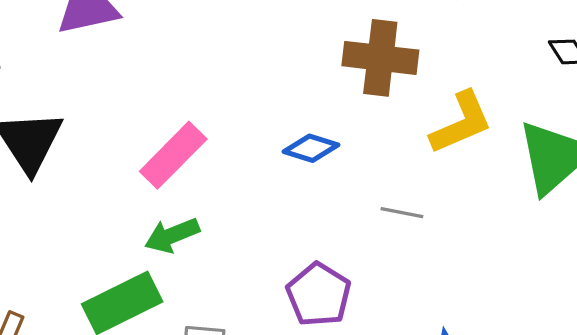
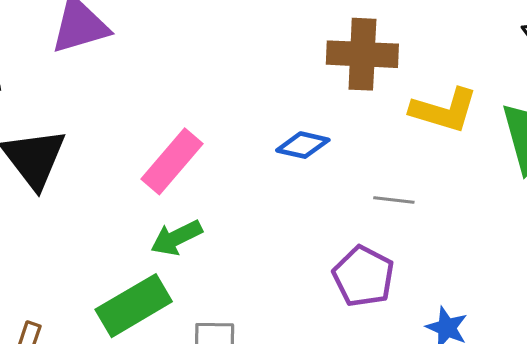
yellow L-shape: (461, 123) -> (444, 110), turned 44
purple pentagon: (319, 295) -> (363, 276), moved

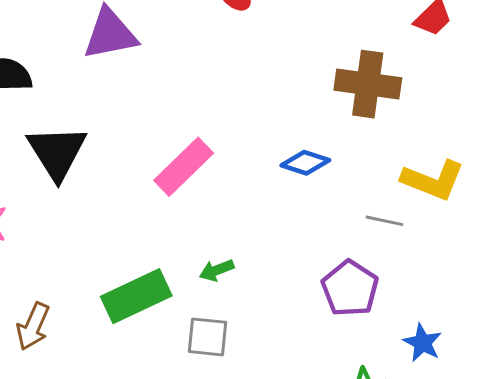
yellow L-shape: (444, 110) -> (433, 180), moved
green arrow: (176, 238) -> (217, 270), moved, size x0.7

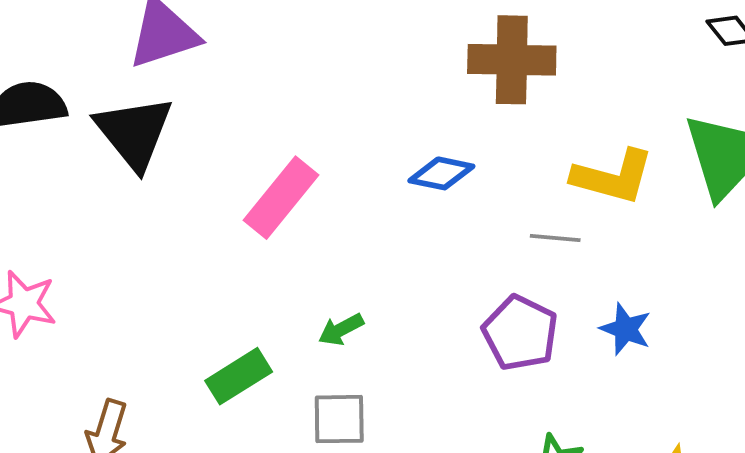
black triangle: (57, 152) -> (134, 132), moved
green rectangle: (136, 296) -> (239, 376), size x0.7
blue star: (422, 343) -> (626, 329), moved

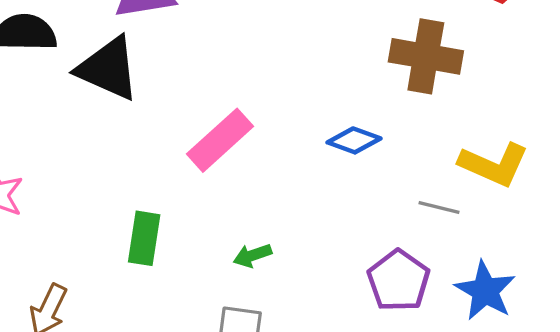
black triangle: (134, 132) -> (108, 69), turned -36
blue star: (626, 329) -> (485, 291), size x1.4
green rectangle: (239, 376) -> (144, 238), moved, turned -58

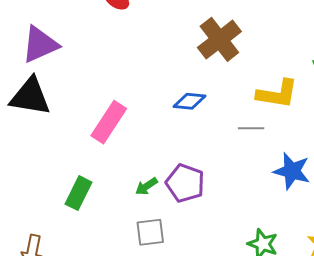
brown cross: (426, 56) -> (219, 39), turned -33
green rectangle: (144, 238) -> (79, 193), turned 32
purple pentagon: (399, 281) -> (185, 183), moved

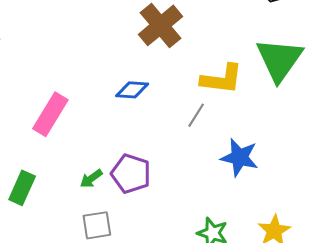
gray line: (251, 128) -> (196, 115), turned -55

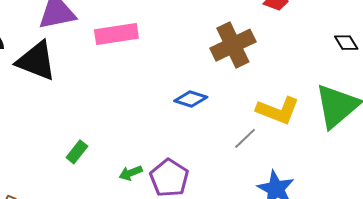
pink rectangle: (50, 114) -> (116, 34), moved, turned 36
green rectangle: (22, 188) -> (77, 152), moved, size x0.7

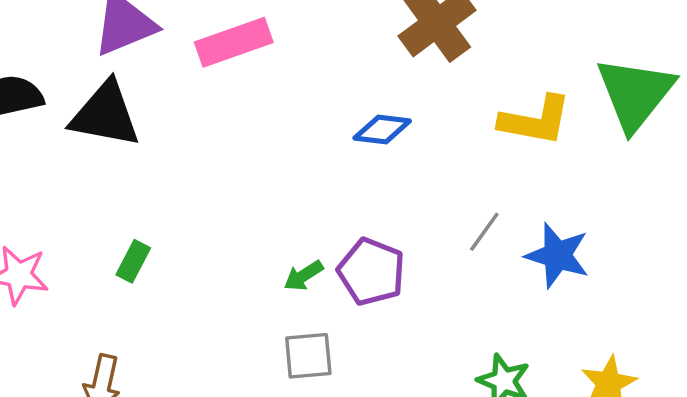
gray line: (245, 138) -> (484, 232), moved
green rectangle: (77, 152) -> (133, 261), moved

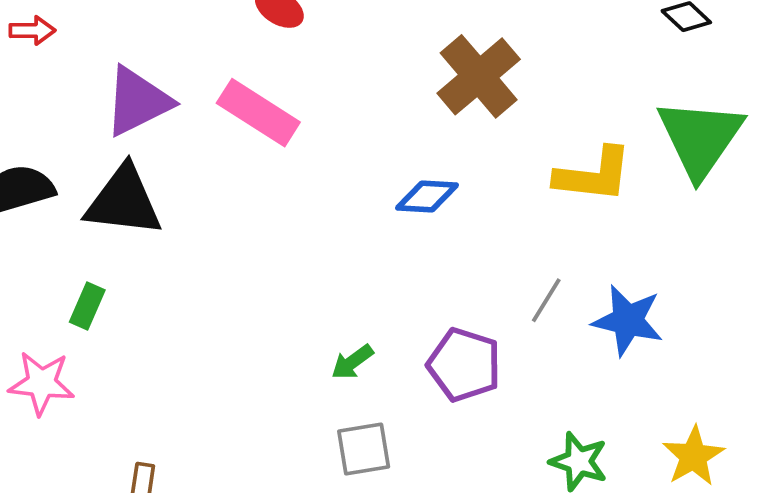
pink rectangle: (234, 42) -> (258, 113), turned 56
green rectangle: (133, 261) -> (87, 306), moved
purple pentagon: (371, 272) -> (464, 365), moved

